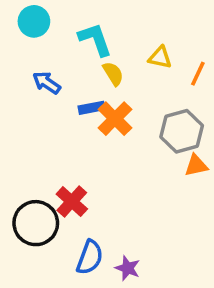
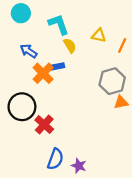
orange cross: (115, 119) -> (43, 73), moved
black circle: (36, 223) -> (22, 107), moved

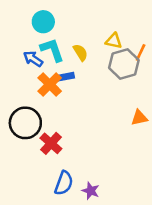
cyan circle: (21, 13) -> (43, 22), moved
cyan L-shape: (59, 24) -> (52, 50), moved
gray hexagon: (112, 81) -> (124, 64), moved

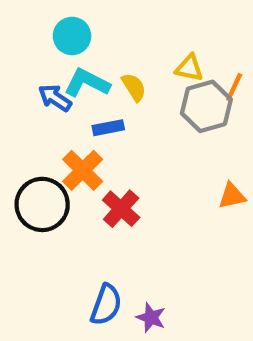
cyan L-shape: (52, 50) -> (87, 83), turned -44
orange cross: (50, 84) -> (83, 170), moved
red cross: (51, 143) -> (121, 209), moved

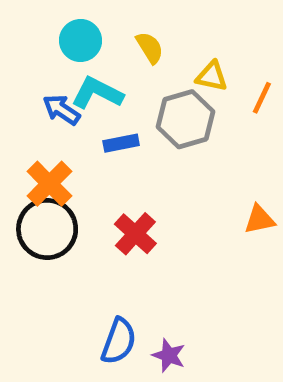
yellow semicircle: (134, 87) -> (150, 48), moved
gray hexagon: (206, 106) -> (185, 119), moved
orange cross: (83, 170) -> (49, 184), moved

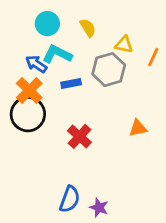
orange cross: (49, 184) -> (29, 90), moved
orange triangle: (259, 219) -> (138, 128), moved
black circle: (47, 229) -> (28, 114), moved

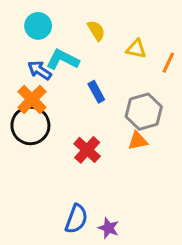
cyan circle: (47, 24) -> (38, 26), moved
gray hexagon: (109, 70) -> (144, 112), moved
blue rectangle: (71, 84) -> (96, 92), moved, turned 72
orange triangle: (138, 128) -> (138, 141), moved

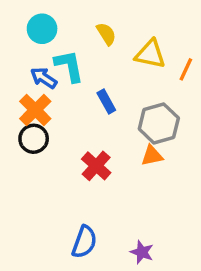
yellow triangle: (136, 49) -> (150, 54), size x1.4
cyan L-shape: (63, 60) -> (69, 66), turned 52
black circle: (30, 125) -> (34, 139), size x0.7
purple star: (109, 228) -> (142, 252), moved

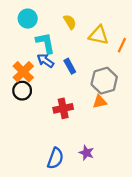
blue arrow: (44, 78) -> (45, 61), moved
red cross: (96, 166) -> (63, 108), turned 36
purple star: (142, 252) -> (86, 153), moved

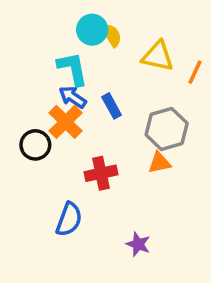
cyan circle: (28, 19) -> (92, 30), moved
orange cross: (23, 72) -> (66, 122), moved
blue semicircle: (55, 158) -> (69, 219), moved

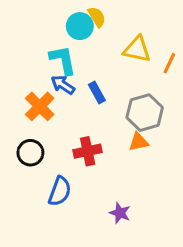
yellow semicircle: (112, 35) -> (97, 17), moved
orange cross: (66, 122) -> (40, 106), moved
black circle: (35, 145) -> (30, 153), moved

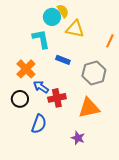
yellow triangle: (137, 49) -> (75, 29), moved
blue arrow: (63, 85) -> (41, 87), moved
blue rectangle: (97, 92) -> (63, 60), turned -40
orange triangle: (139, 142) -> (89, 108), moved, size x1.6

